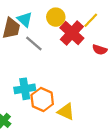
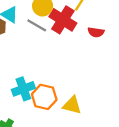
gray line: (34, 43) -> (37, 25), moved

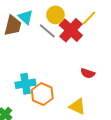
red semicircle: (96, 32) -> (88, 73), moved
yellow triangle: (72, 105) -> (77, 107), moved

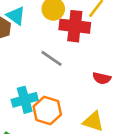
red cross: (71, 30) -> (75, 26), turned -30
gray line: (47, 31) -> (51, 58), moved

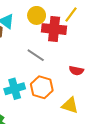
orange hexagon: (47, 111) -> (42, 87), moved

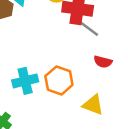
gray line: (36, 55) -> (88, 28), moved

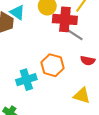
orange hexagon: (59, 80) -> (53, 65), moved

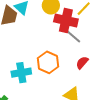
red semicircle: (88, 61) -> (82, 63), turned 112

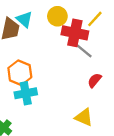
orange hexagon: (48, 62) -> (20, 73), moved

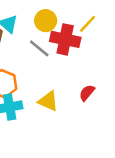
gray line: (83, 50) -> (39, 48), moved
yellow triangle: (84, 117) -> (48, 101), moved

